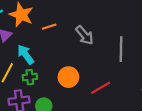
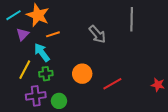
orange line: (49, 27) -> (53, 34), moved
gray line: (121, 49) -> (132, 19), moved

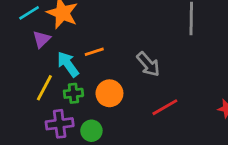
orange line: (53, 34) -> (94, 52), moved
gray arrow: (97, 34) -> (148, 64), moved
orange circle: (82, 74) -> (109, 93), moved

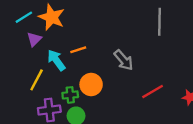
green cross: (73, 93) -> (70, 95), moved
red line: (165, 107) -> (153, 91), moved

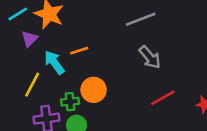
gray line: (160, 22) -> (141, 19), moved, turned 68
gray arrow: (124, 60) -> (150, 57), moved

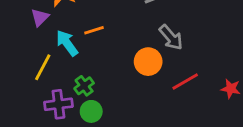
orange circle: (94, 90) -> (148, 62), moved
green cross: (70, 102) -> (84, 86), turned -30

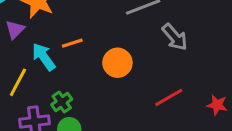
gray arrow: (171, 37) -> (175, 37), moved
orange circle: (148, 62) -> (117, 63), moved

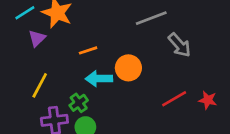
cyan arrow: (44, 57) -> (99, 79), moved, turned -55
red star: (217, 105) -> (208, 100), moved

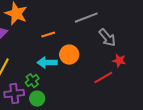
orange line: (88, 50) -> (48, 35), moved
red star: (208, 100) -> (119, 61), moved

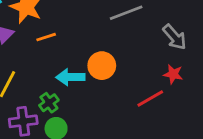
orange line: (48, 35) -> (46, 37), moved
gray arrow: (107, 38) -> (175, 37), moved

